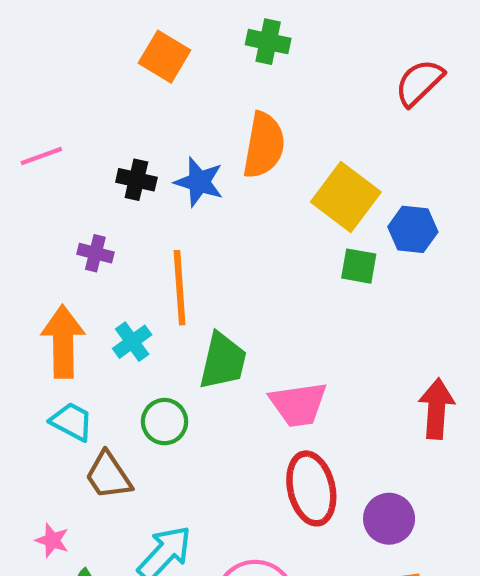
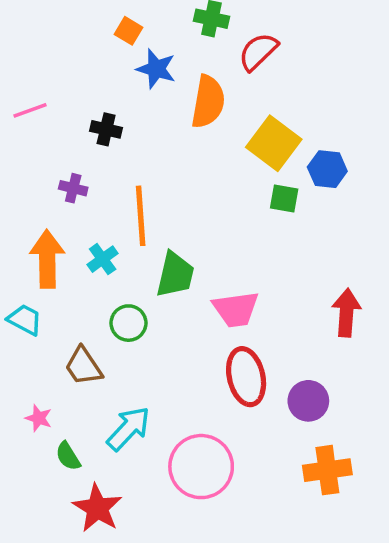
orange square: (165, 57) -> (128, 31), size x0.7
red semicircle: (419, 83) -> (258, 52), moved
blue star: (199, 182) -> (156, 69), moved
cyan trapezoid: (72, 422) -> (25, 320), moved

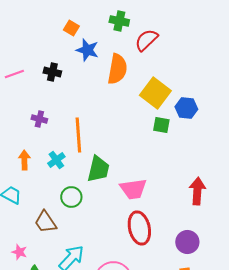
black cross: (106, 129) -> (52, 72), moved
orange arrow: (47, 259) -> (24, 160), size x0.6
purple circle: (308, 401) -> (187, 242), moved

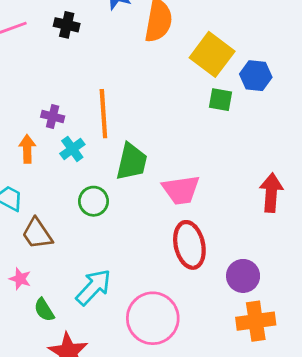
purple cross: (39, 119) -> (53, 117), moved
brown trapezoid: (45, 222) -> (37, 234), moved
purple circle: (187, 242) -> (243, 276), moved

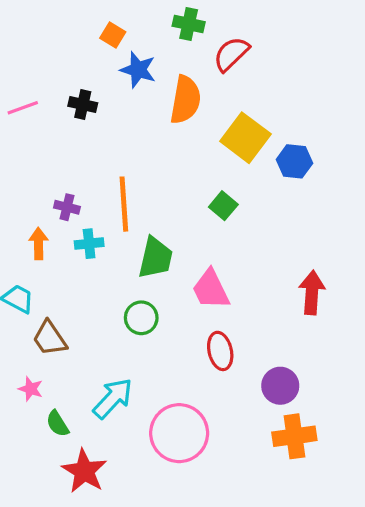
green square: (220, 100) -> (223, 206), moved, turned 30
cyan cross: (72, 149) -> (89, 244), turned 30
pink trapezoid: (181, 190) -> (211, 289), turned 72
green circle: (94, 201) -> (141, 318), moved
red ellipse: (189, 245) -> (220, 351), size x0.7

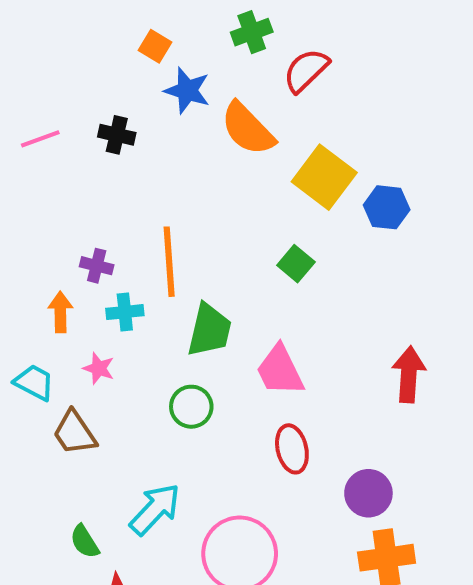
green cross: (189, 24) -> (252, 32), turned -32
orange semicircle: (185, 100) -> (248, 129), turned 126
pink star: (31, 389) -> (99, 368), moved

